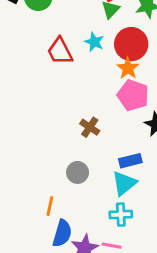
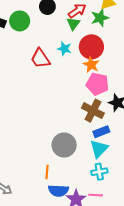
brown cross: (90, 127) -> (93, 111), moved, size x1.5
gray circle: (78, 172) -> (64, 145), size x1.5
blue semicircle: (62, 233) -> (58, 191), turned 84

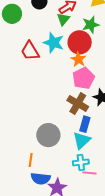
green star: (100, 18) -> (91, 25), moved
cyan star: (64, 49) -> (54, 43), size x1.5
pink pentagon: (97, 84) -> (83, 78), turned 30
blue rectangle: (101, 132) -> (85, 124), turned -56
pink line: (95, 195) -> (89, 173), moved

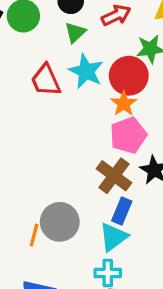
green triangle: (63, 19) -> (75, 33), moved
orange line: (31, 160) -> (34, 235), moved

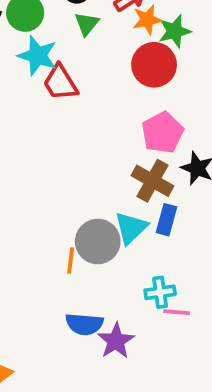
cyan star: (86, 71) -> (38, 56), moved
orange star: (124, 104) -> (147, 20), moved, turned 30
cyan triangle: (113, 237) -> (131, 228), moved

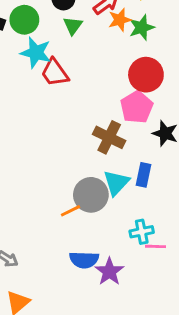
red circle: (154, 65) -> (146, 75), moved
brown cross: (152, 181) -> (109, 137), moved
orange line: (71, 260) -> (71, 211), turned 60

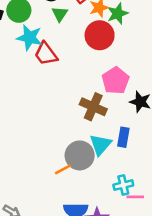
red circle: (146, 75) -> (100, 35), moved

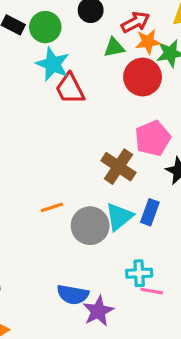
green triangle: (60, 14) -> (114, 48), moved, turned 35
orange line: (63, 169) -> (52, 207), moved

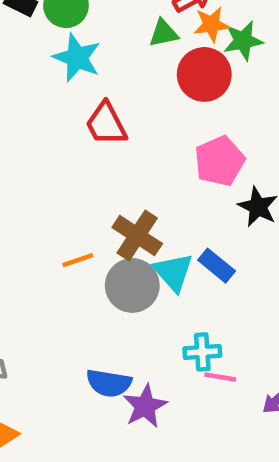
red trapezoid: (70, 89) -> (106, 124), moved
brown cross: (118, 167) -> (137, 235), moved
blue rectangle: (150, 212) -> (217, 266), turned -70
cyan triangle: (119, 217) -> (173, 272), turned -32

